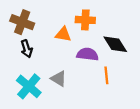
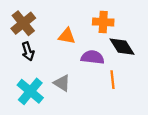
orange cross: (85, 20) -> (103, 22), moved
brown cross: (22, 22) -> (23, 23), turned 30

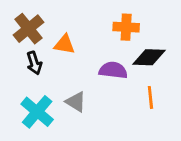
orange triangle: (67, 36) -> (64, 44), moved
black diamond: (122, 47) -> (149, 57), turned -56
orange line: (113, 80) -> (150, 97), moved

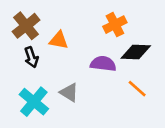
orange cross: (126, 27) -> (115, 25), turned -30
orange line: (150, 97) -> (137, 89), turned -42

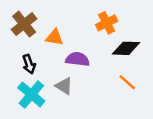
black arrow: (31, 57) -> (29, 64), moved
purple semicircle: (103, 64) -> (77, 59), moved

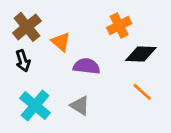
orange triangle: (54, 37) -> (61, 42), turned 30
black arrow: (29, 64) -> (23, 61), moved
gray triangle: (64, 86) -> (80, 106), moved

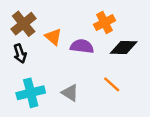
purple semicircle: (87, 66) -> (82, 46), moved
orange line: (142, 92) -> (112, 84), moved
cyan cross: (35, 106) -> (31, 93), turned 36

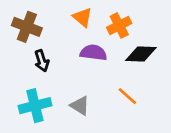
brown cross: (24, 24) -> (27, 27), turned -30
orange triangle: (53, 37) -> (83, 17), moved
black arrow: (20, 53) -> (42, 61), moved

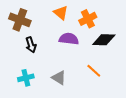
cyan cross: (35, 106) -> (26, 78), size x0.7

